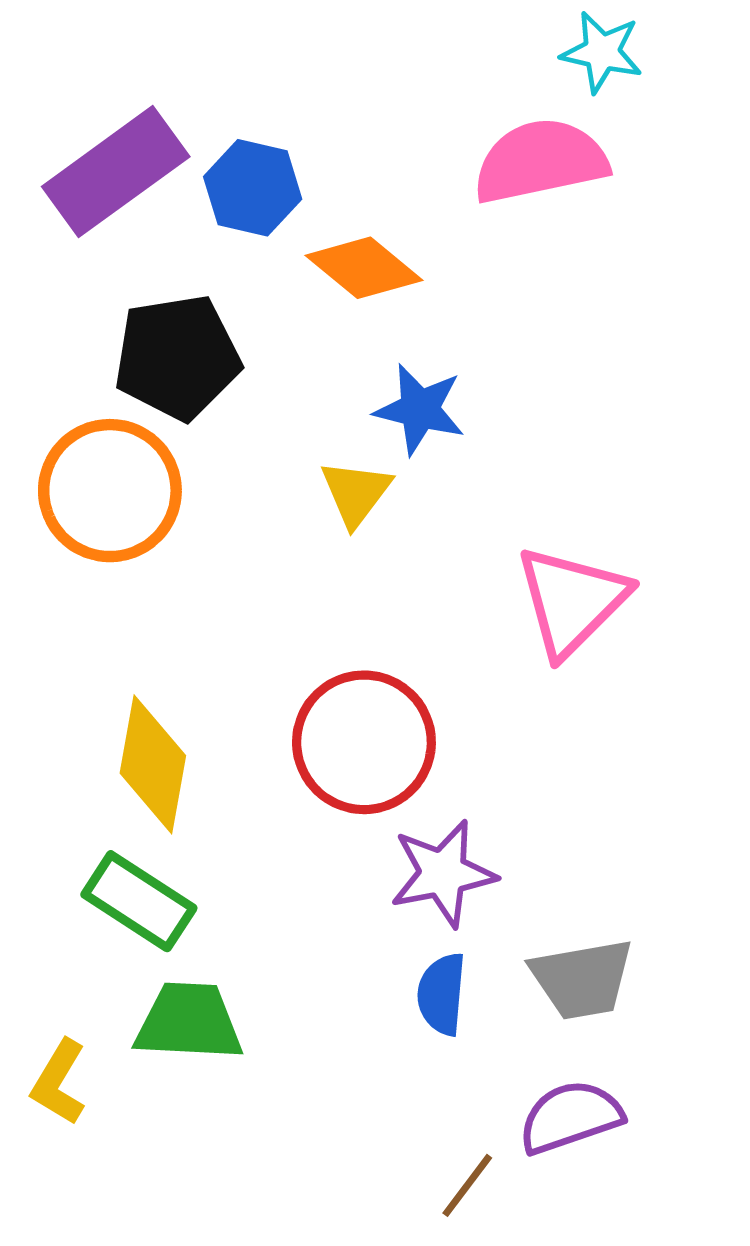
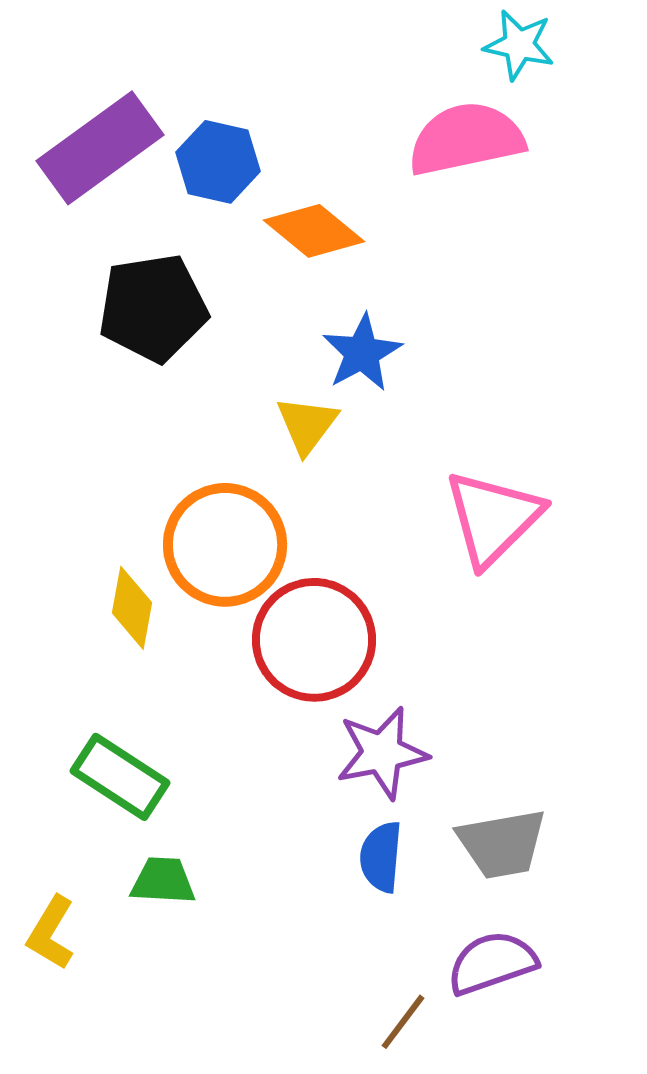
blue star: (420, 409) -> (362, 353), turned 30
orange circle: (110, 491) -> (225, 545), moved
yellow diamond: (153, 764) -> (132, 608), moved, size x0.7
green trapezoid: (189, 1022) -> (163, 881), size x0.7

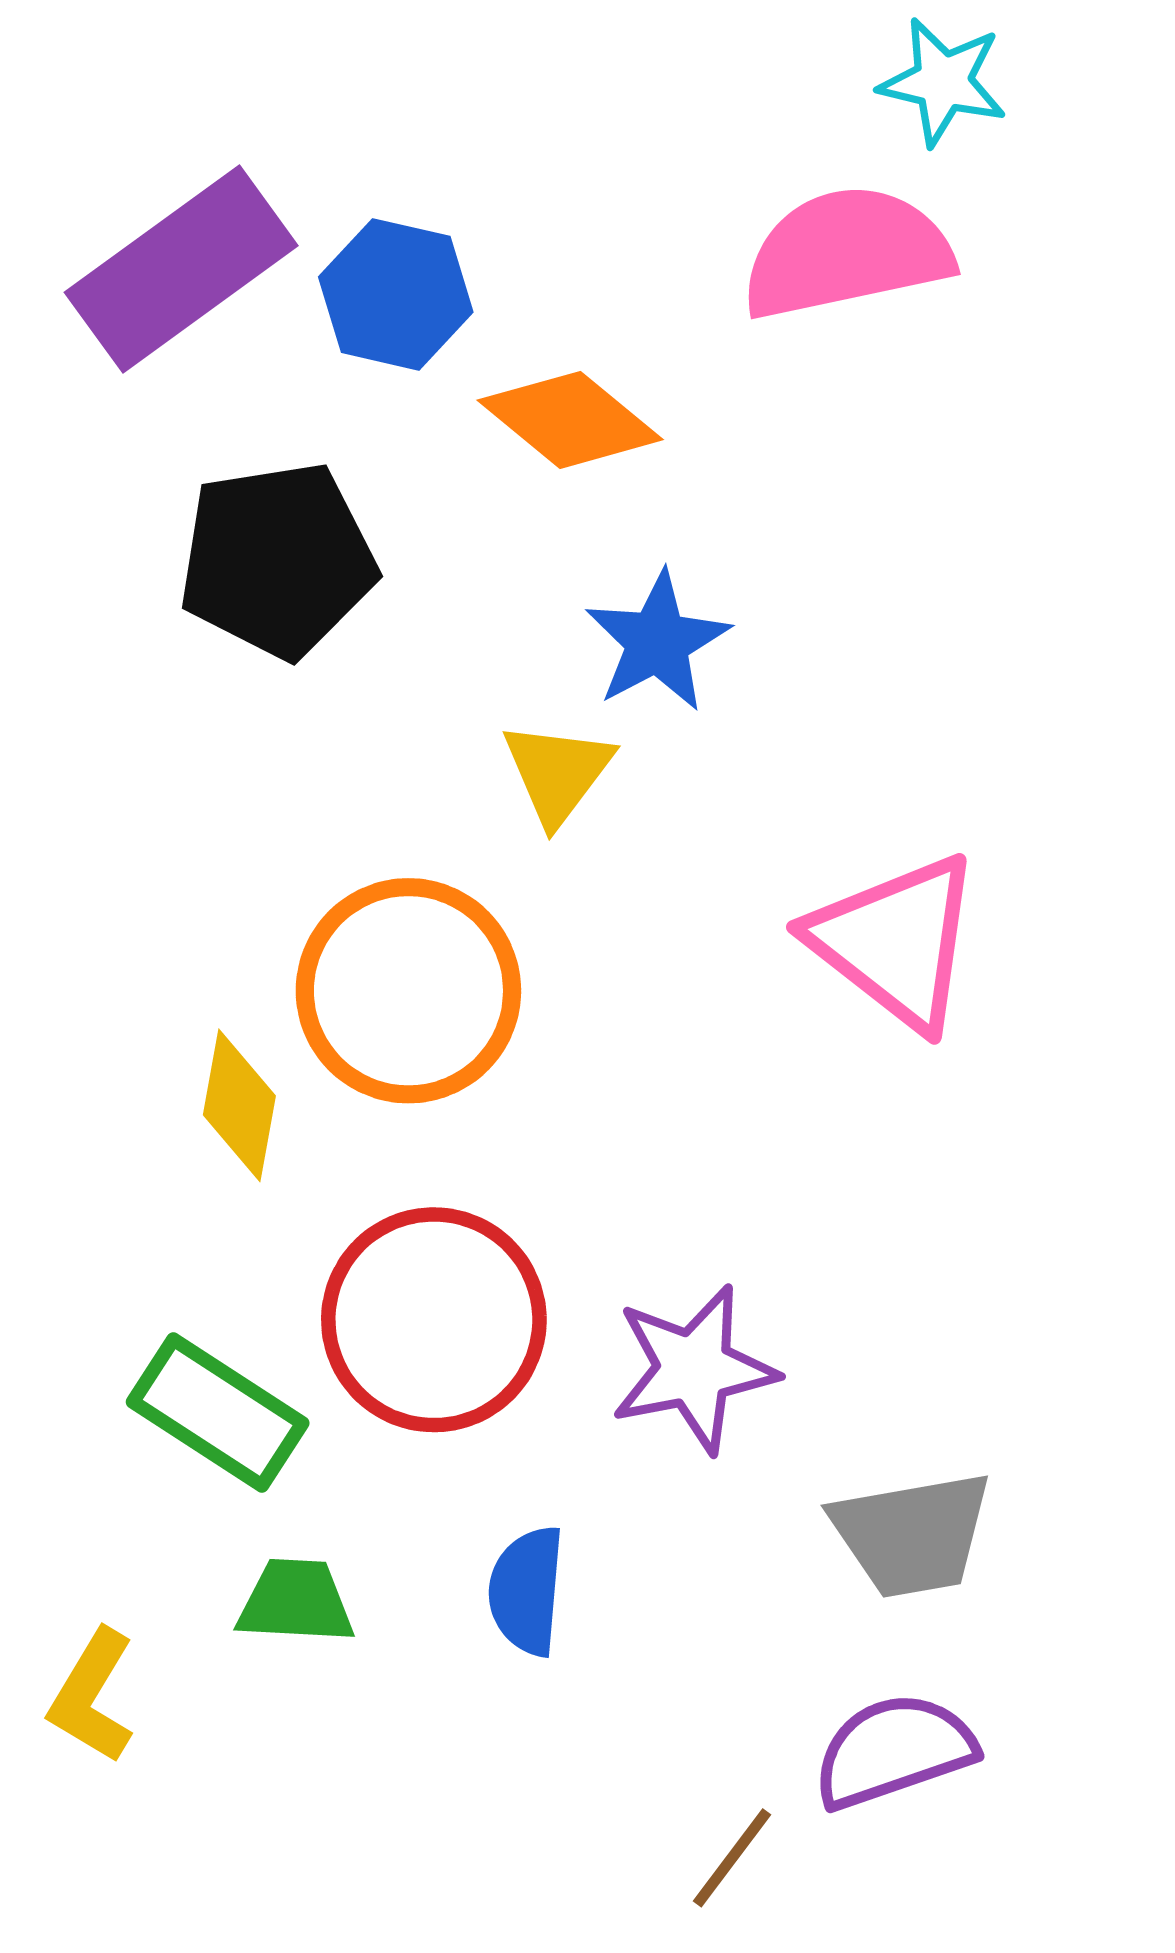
pink triangle: (493, 518) -> (896, 942), turned -37
red circle: (314, 640) -> (434, 1320), moved
blue semicircle: (381, 857) -> (527, 1591), moved

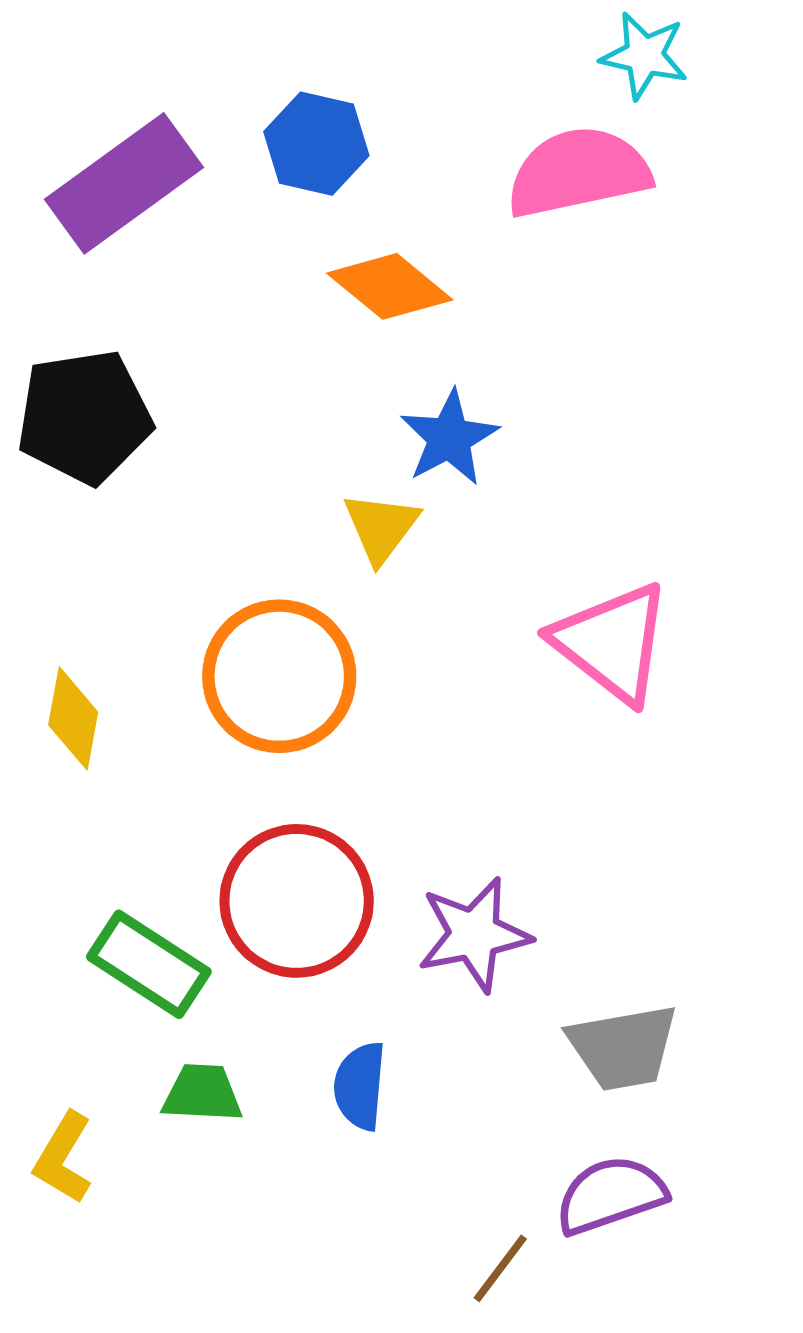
blue hexagon: (396, 294) -> (316, 144), moved
black pentagon: (278, 560) -> (84, 417), moved
yellow diamond: (239, 1105) -> (73, 718), moved

